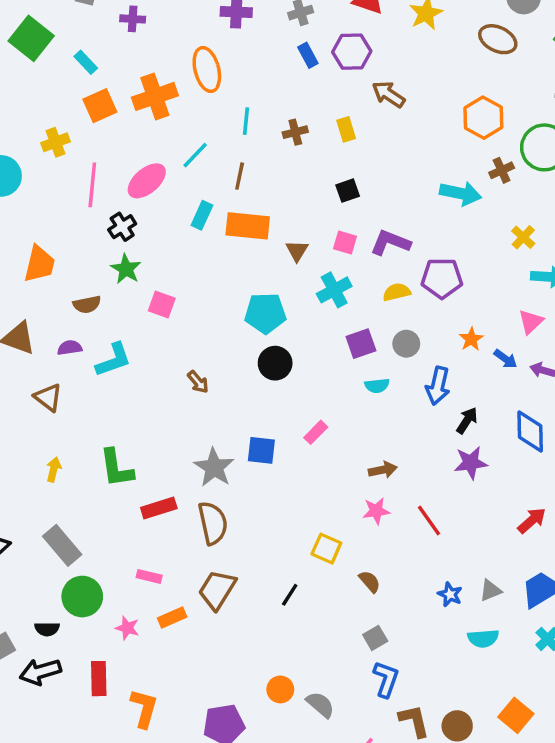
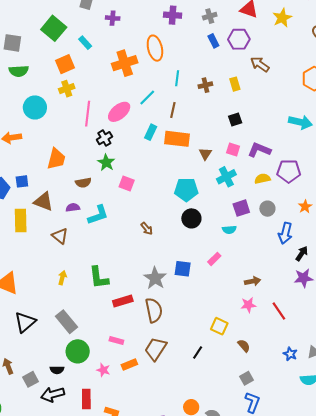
orange square: (100, 106) -> (65, 64), moved
cyan semicircle: (377, 386) -> (229, 230), moved

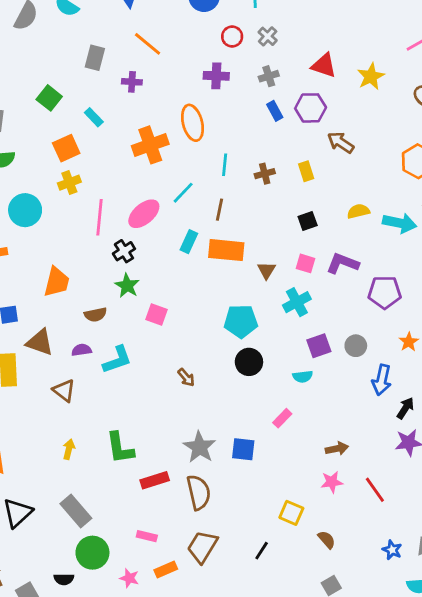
green square: (54, 28) -> (49, 98), size x0.7
yellow semicircle: (262, 179) -> (358, 211), moved
blue square: (183, 269) -> (243, 449), moved

